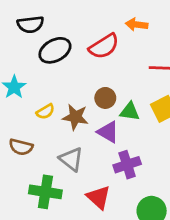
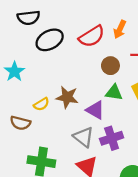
orange arrow: (137, 24) -> (120, 29), moved, turned -72
brown circle: (105, 98) -> (110, 66), moved
yellow semicircle: (45, 112) -> (41, 104), moved
gray triangle: (71, 159) -> (84, 137), moved

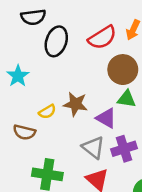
black ellipse: (50, 40) -> (56, 41), turned -44
brown circle: (110, 66) -> (123, 70), size x1.5

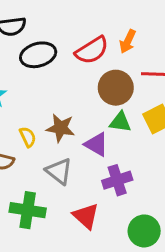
black ellipse: (56, 41) -> (38, 55), turned 56
yellow semicircle: (47, 112) -> (28, 137), turned -84
gray triangle: (93, 148) -> (59, 171), moved

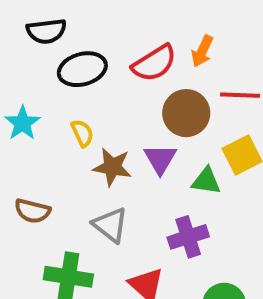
green triangle: (120, 122) -> (206, 181), moved
yellow semicircle: (28, 137) -> (82, 133), moved
purple triangle: (96, 144) -> (160, 159), moved, turned 30

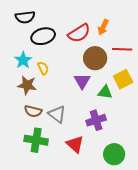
cyan star: (22, 123) -> (23, 60), moved
brown star: (112, 167) -> (27, 85), moved
brown semicircle: (32, 211) -> (33, 111), moved

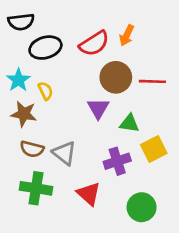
red line: (122, 49) -> (152, 81), moved
yellow square: (123, 79) -> (154, 149), moved

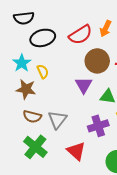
gray triangle: (64, 153) -> (57, 120), turned 30
green cross: (36, 188) -> (35, 147), turned 30

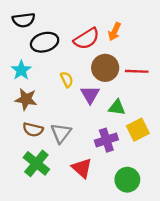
yellow semicircle: (43, 71) -> (67, 79), moved

